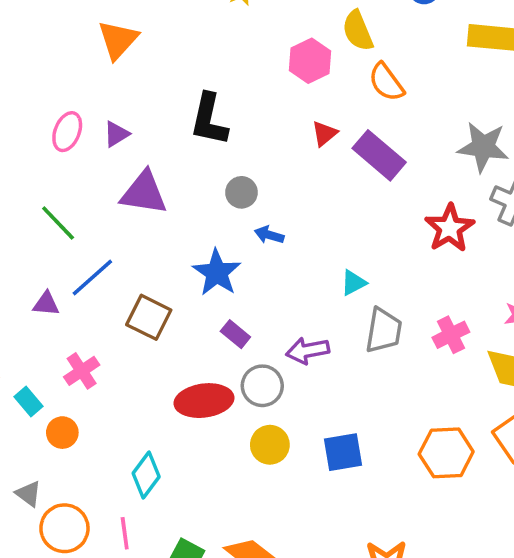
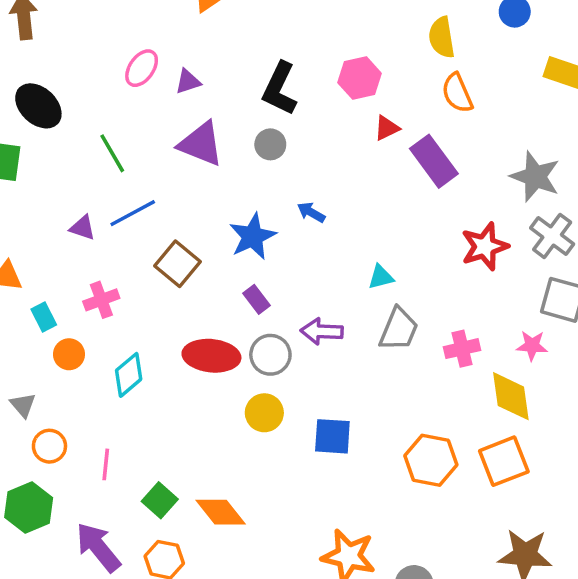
pink hexagon: (310, 61) -> (360, 78), moved
gray circle: (241, 192) -> (270, 144), moved
cyan diamond: (146, 475) -> (129, 375), moved
orange circle: (64, 528) -> (49, 446), size x0.7

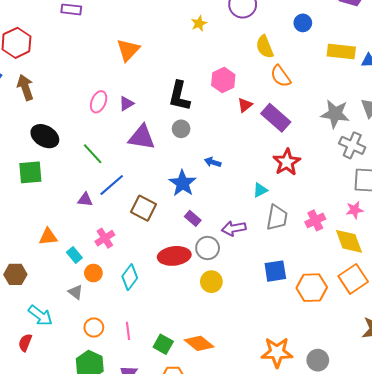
red star: (485, 246) -> (287, 162), moved
gray triangle: (23, 405) -> (75, 292), moved
blue square: (332, 436) -> (275, 271), moved

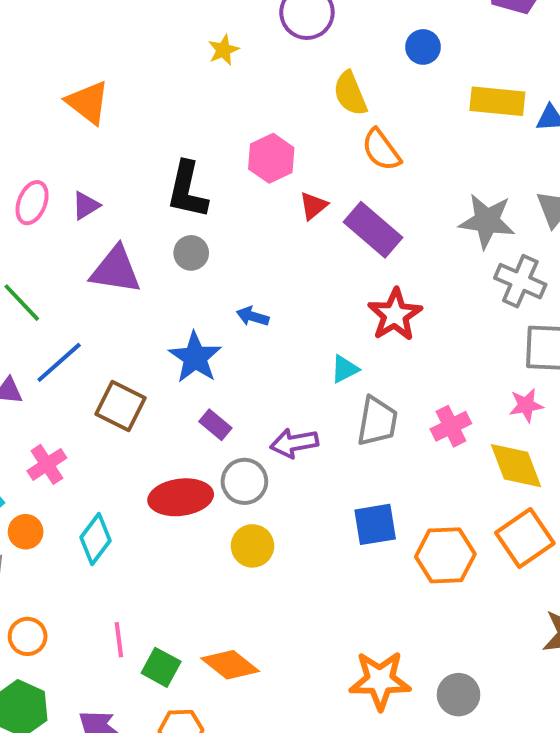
orange triangle: (128, 50) -> (88, 102), turned -35
pink line: (128, 331) -> (119, 640), moved

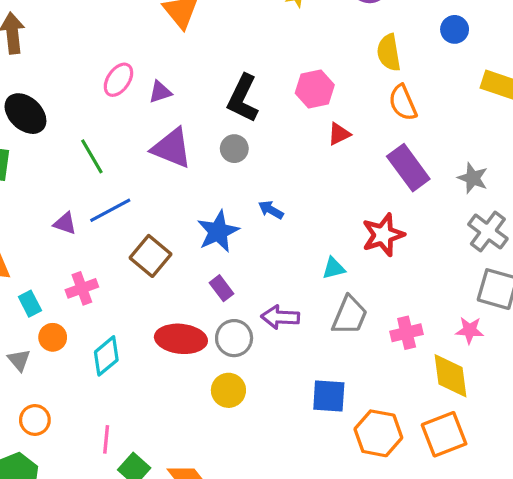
gray star: (487, 221) -> (473, 178), size x0.7
purple rectangle: (373, 230) -> (408, 168), moved

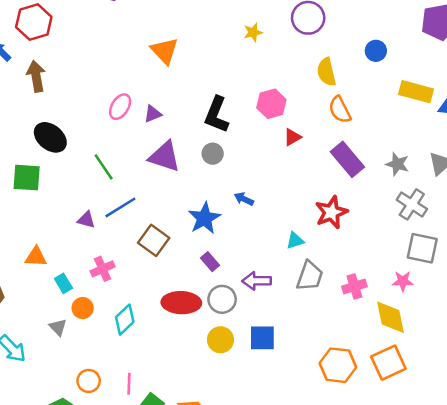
blue square: (329, 396) -> (262, 338), moved
orange circle: (35, 420) -> (89, 381), moved

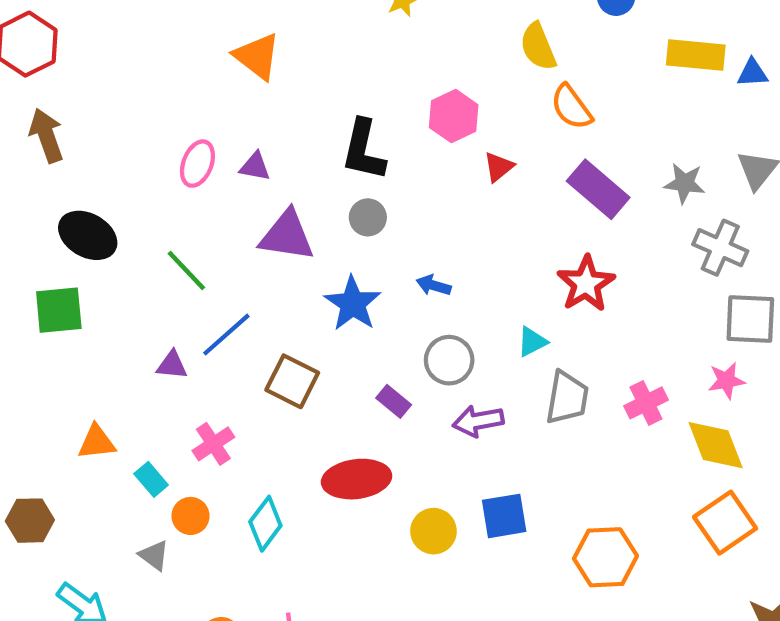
purple triangle: (153, 114) -> (255, 167), turned 42
blue star: (204, 218) -> (353, 304), moved
gray circle: (222, 299) -> (449, 360), moved
orange hexagon: (338, 365) -> (605, 557), moved

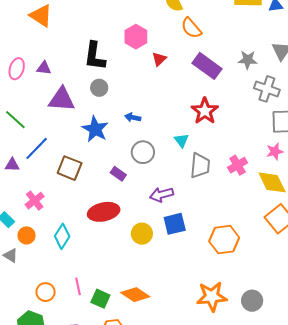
cyan triangle: (532, 342) -> (181, 140), turned -35
purple arrow: (478, 421) -> (161, 195), moved

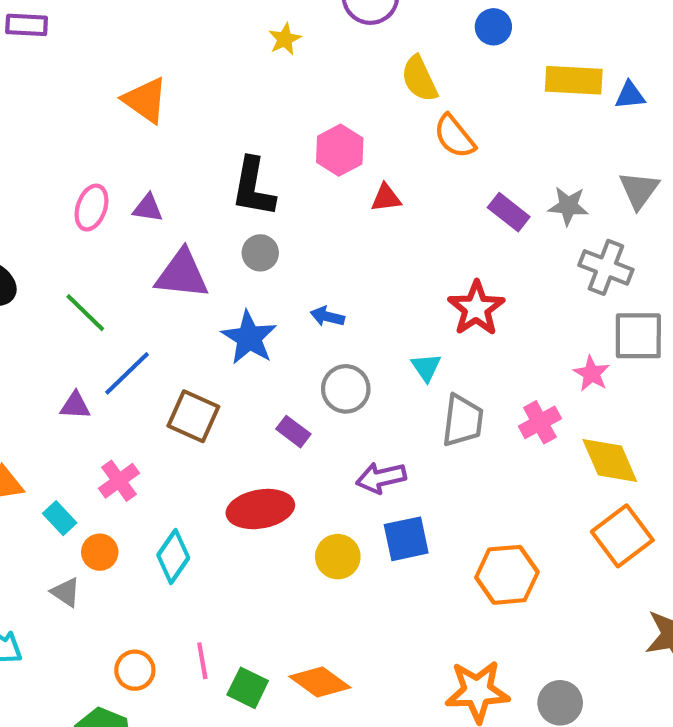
red triangle: (159, 59) -> (386, 198), turned 35
purple rectangle: (207, 66) -> (509, 212), moved, size x0.7
pink star: (275, 152) -> (592, 374), moved, turned -30

